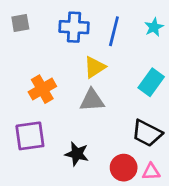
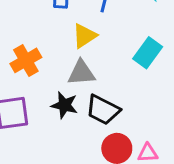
black trapezoid: (147, 133) -> (103, 110), moved
black star: (77, 154) -> (64, 105), moved

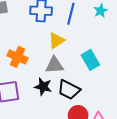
cyan rectangle: (148, 53) -> (90, 60), moved, turned -66
orange cross: (26, 60) -> (17, 57), turned -36

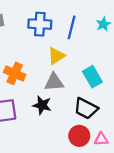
black trapezoid: (69, 90) -> (86, 108), moved

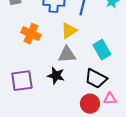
orange cross: (15, 73) -> (31, 34), moved
pink triangle: (101, 139) -> (110, 99), moved

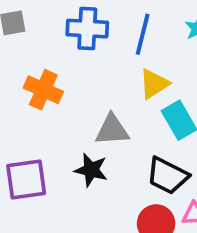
yellow triangle: (69, 31) -> (154, 84), moved

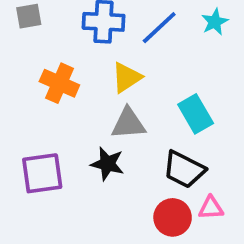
blue line: (143, 34) -> (159, 28), turned 33
yellow triangle: (154, 84) -> (127, 77), moved

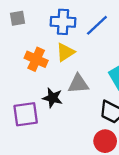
yellow triangle: (127, 77) -> (65, 52), moved
black star: (107, 164) -> (52, 98), moved

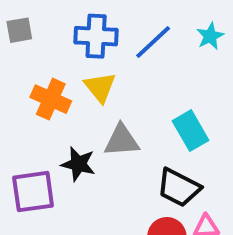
yellow triangle: (65, 52) -> (100, 87), turned -36

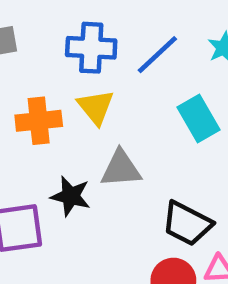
orange cross: (51, 99) -> (39, 121), turned -30
cyan rectangle: (190, 131) -> (198, 118), moved

